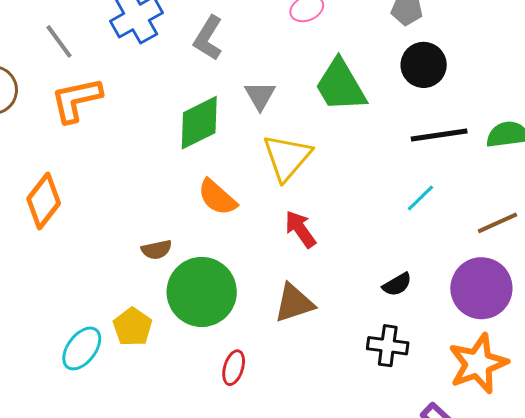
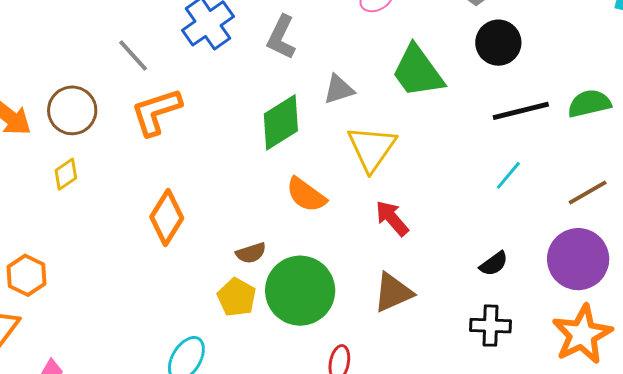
gray triangle: (260, 96) -> (339, 89), turned 48
orange diamond: (44, 201) -> (167, 218), moved
yellow pentagon: (133, 327) -> (237, 297), moved

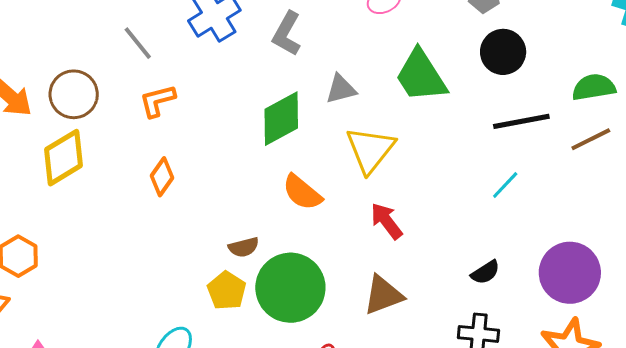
green semicircle: (589, 103) -> (594, 87), moved
orange L-shape: (156, 112) -> (157, 101), size x0.7
yellow diamond: (66, 174) -> (64, 158), size x1.8
brown line: (588, 192) -> (591, 139), moved
orange diamond: (167, 218) -> (162, 177), moved, size x0.7

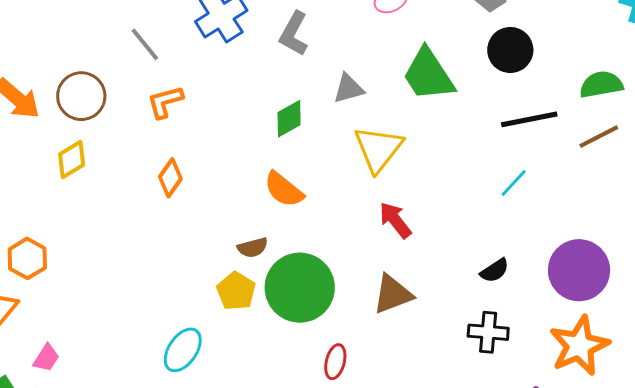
green diamond: (281, 119) -> (289, 119), size x0.7
yellow diamond: (64, 158) -> (72, 159), size x0.7
orange semicircle: (302, 192) -> (284, 189), moved

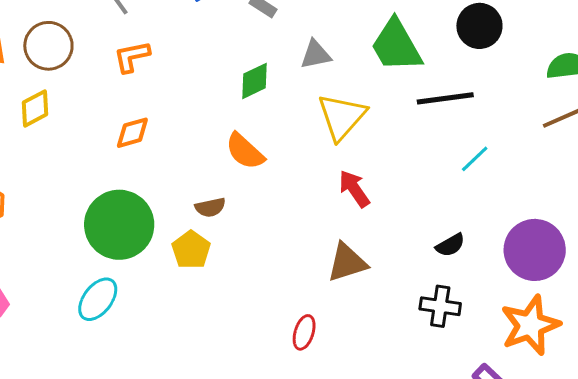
black line: (529, 119) -> (445, 98), moved
orange diamond: (170, 178) -> (132, 133), turned 36
green circle: (300, 288) -> (119, 225), moved
cyan ellipse: (183, 350) -> (98, 299), moved
red ellipse: (335, 362) -> (304, 332), moved

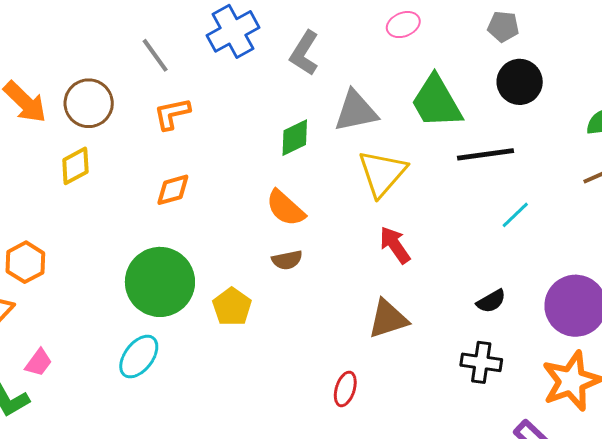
gray triangle: (316, 55) -> (356, 111), size x1.4
brown semicircle: (210, 207) -> (287, 260), moved

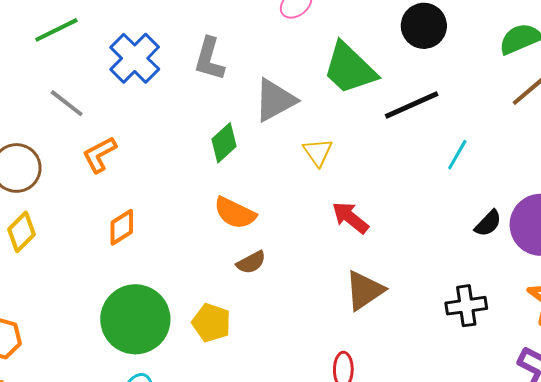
yellow triangle: (382, 173) -> (318, 152), size x0.6
black semicircle: (491, 301) -> (488, 223), moved

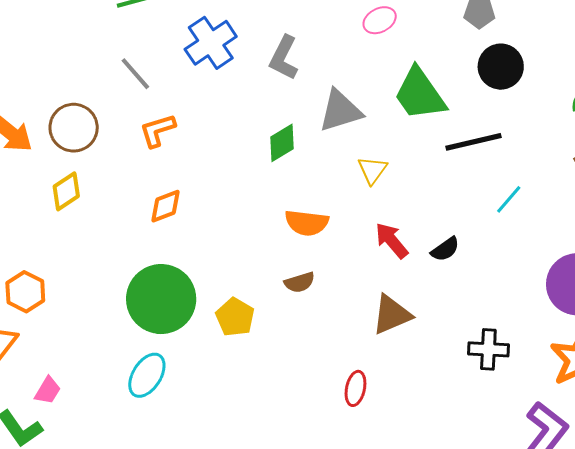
orange semicircle: (235, 213) -> (307, 223), moved, turned -30
black semicircle: (488, 223) -> (445, 249), moved
brown semicircle: (251, 262) -> (300, 282), moved

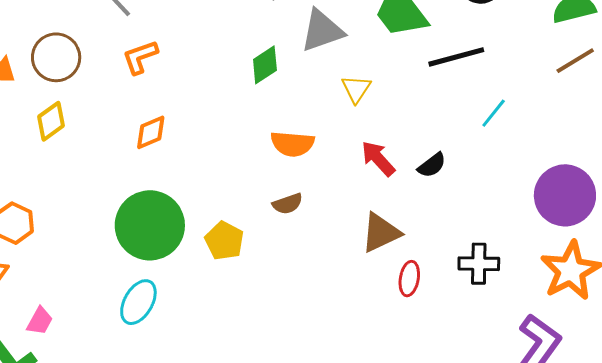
red ellipse: (355, 388) -> (409, 279), moved

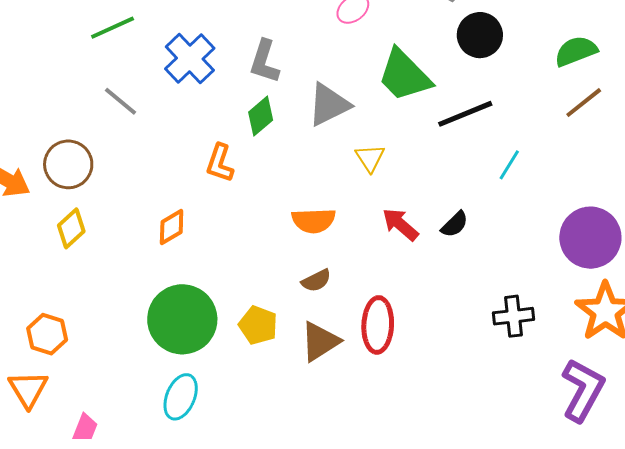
orange L-shape: (140, 57) -> (220, 163), moved, turned -45
green diamond: (265, 65) -> (261, 116), moved
brown triangle: (381, 233) -> (320, 341), moved
red ellipse: (409, 279) -> (378, 325), moved, size x1.6

